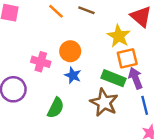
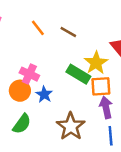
orange circle: (70, 51) -> (20, 91), moved
pink cross: (41, 62) -> (29, 74), moved
green rectangle: (113, 78) -> (78, 74), moved

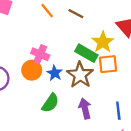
purple arrow: (106, 107) -> (85, 109), moved
green semicircle: (22, 124) -> (50, 103), moved
brown star: (71, 126) -> (80, 75), moved

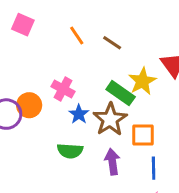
orange square: (108, 64) -> (143, 135), moved
orange circle: (32, 70) -> (29, 105), moved
green semicircle: (50, 103) -> (70, 151), turned 54

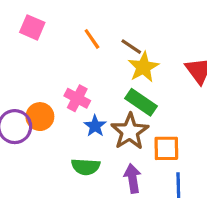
yellow star: (142, 81) -> (143, 67), moved

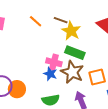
pink cross: (77, 98) -> (54, 62), moved
orange circle: (40, 117) -> (17, 89), moved

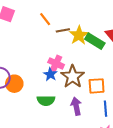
brown line: (61, 20) -> (63, 30), moved, turned -40
green rectangle: (75, 53) -> (95, 41), moved

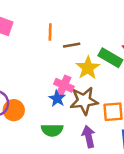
orange line: (45, 19) -> (50, 32), turned 40
yellow star: (79, 35) -> (88, 68), moved
brown star: (73, 77) -> (84, 101), turned 30

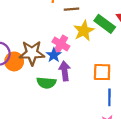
brown star: (84, 101) -> (32, 53), moved
purple arrow: (89, 137) -> (65, 71), moved

